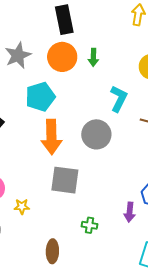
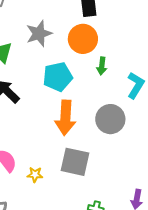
green arrow: (93, 57) -> (102, 66), moved
yellow star: (22, 207) -> (35, 175), moved

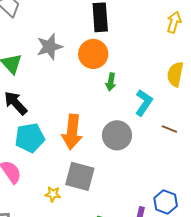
cyan pentagon: (58, 77) -> (30, 138), moved
yellow star: (35, 175) -> (53, 194), moved

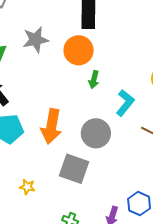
gray square: (80, 176) -> (74, 169), moved

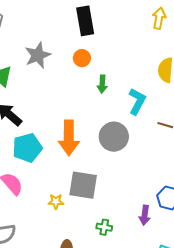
orange circle: (79, 50) -> (82, 58), size x0.6
gray square: (74, 169) -> (83, 185), moved

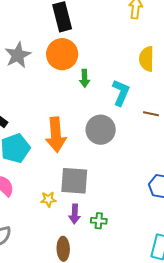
orange circle: (82, 58) -> (62, 54), size x1.8
purple arrow: (145, 215) -> (75, 214), moved

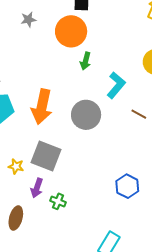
gray star: (18, 55) -> (28, 19), size x0.6

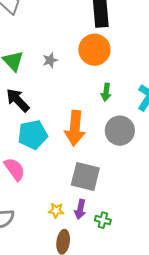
gray star: (28, 19) -> (50, 60), moved
green arrow: (86, 61) -> (106, 92), moved
yellow star: (16, 166) -> (56, 211), moved

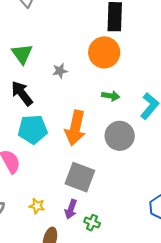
gray star: (50, 60) -> (60, 71), moved
green arrow: (106, 92) -> (111, 96), turned -96
yellow star: (56, 211) -> (37, 206), moved

